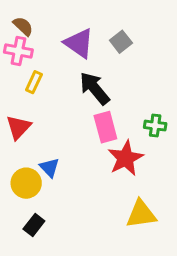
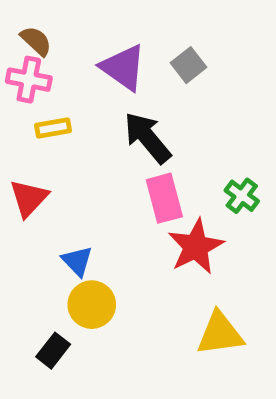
yellow rectangle: (34, 82) -> (53, 128), turned 55
green cross: (155, 126) -> (242, 196), turned 30
yellow circle: (26, 183) -> (92, 305), moved

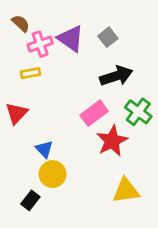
pink cross: (29, 80) -> (40, 44), moved, turned -30
black arrow: (147, 138) -> (116, 76), moved, turned 112
green cross: (242, 196) -> (138, 112), size x1.4
pink rectangle: (164, 198) -> (94, 113), turned 68

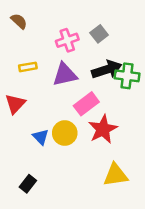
purple triangle: (71, 39) -> (65, 75), moved, turned -48
pink cross: (40, 44) -> (67, 40), moved
green cross: (138, 112) -> (127, 76), moved, turned -30
yellow circle: (53, 174) -> (65, 133), moved

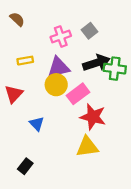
red star: (103, 129) -> (93, 117), turned -30
yellow circle: (65, 133) -> (56, 85), moved
yellow triangle: (116, 175) -> (87, 147), moved

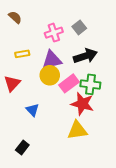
green cross: (115, 69) -> (90, 84), moved

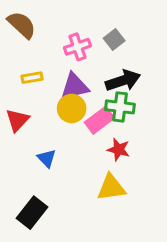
brown semicircle: (15, 17) -> (22, 25), size x1.5
green cross: (90, 84) -> (120, 107), moved
red star: (82, 104) -> (119, 150), size x0.7
black rectangle: (22, 148) -> (32, 213), size x1.5

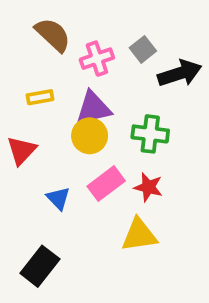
brown semicircle: (22, 25) -> (53, 35), moved
black arrow: (123, 81) -> (180, 73), moved
pink rectangle: (99, 120) -> (106, 184), moved

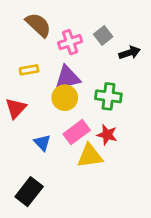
black arrow: (180, 73) -> (130, 53), size x0.7
yellow triangle: (139, 235) -> (90, 156), moved

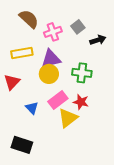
yellow rectangle: (29, 70) -> (22, 53), size x1.5
yellow triangle: (90, 156) -> (68, 118), turned -30
black rectangle: (29, 192) -> (22, 145), turned 70

